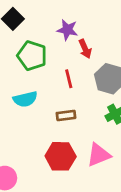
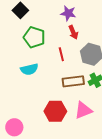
purple star: (67, 30) -> (68, 13), moved
brown rectangle: (66, 115) -> (73, 81), moved, size x1.5

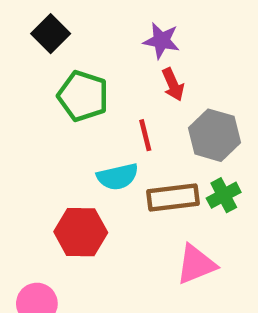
cyan semicircle: (29, 69) -> (118, 177), moved
red hexagon: (55, 111) -> (81, 232), moved

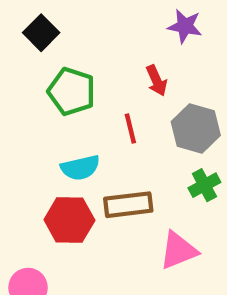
purple star: (161, 41) -> (185, 26), moved
cyan semicircle: (118, 177) -> (80, 168), moved
brown rectangle: (173, 197) -> (128, 205), moved

